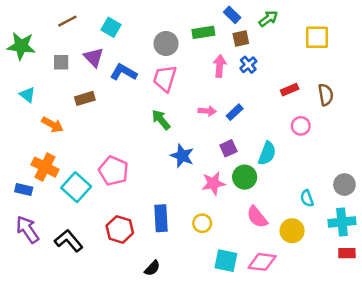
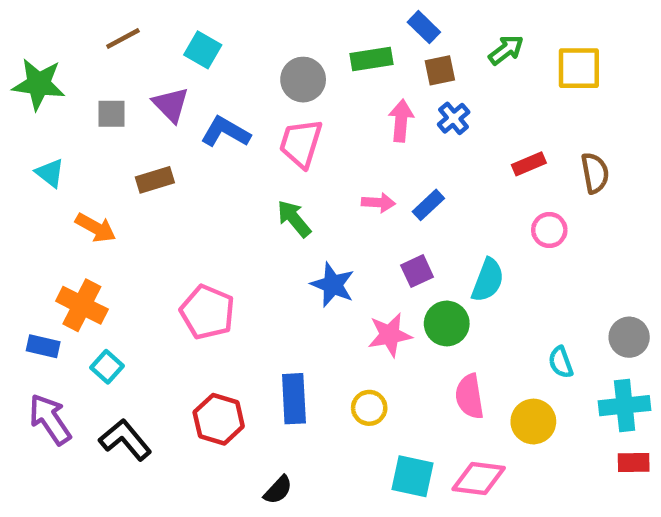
green arrow: (268, 19) -> (506, 50), moved
cyan square: (76, 187) -> (107, 367), moved, size x0.6
pink semicircle: (257, 217) -> (470, 396), turned 30

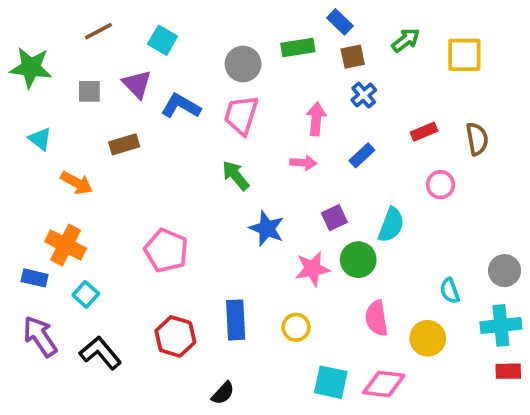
pink arrow: (401, 121) -> (316, 119), moved
blue rectangle: (428, 205) -> (362, 155), moved

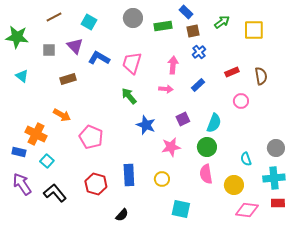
gray circle: (243, 64) -> (133, 18), moved
orange arrow: (77, 183) -> (62, 115), moved
green circle: (358, 260) -> (207, 147), moved
pink diamond: (384, 384) -> (247, 210), moved

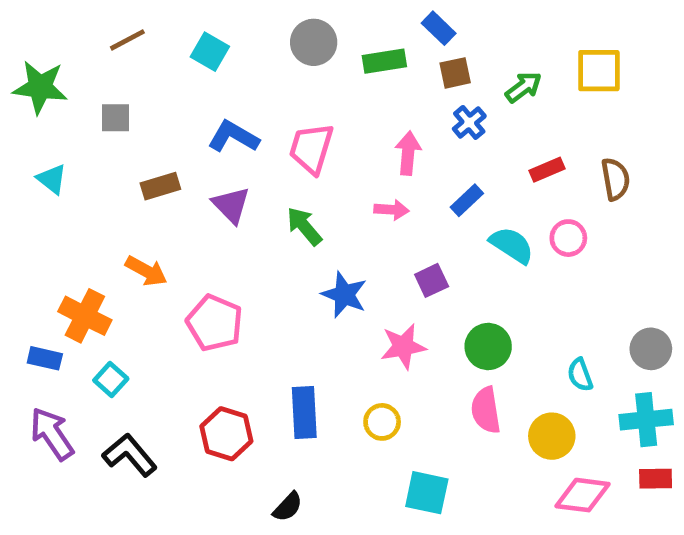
green arrow: (222, 22) -> (524, 87), moved
purple triangle: (75, 46) -> (231, 205), moved
cyan semicircle: (214, 123) -> (512, 245), moved, turned -78

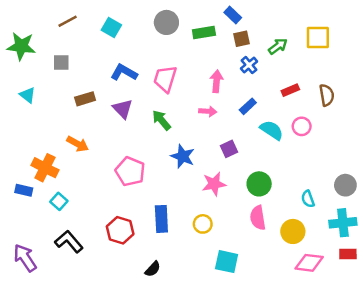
pink pentagon: (215, 323) -> (130, 171), moved
purple arrow: (52, 434) -> (25, 258), moved

